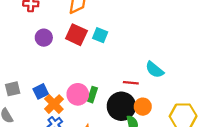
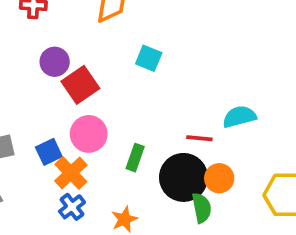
red square: (76, 35) -> (80, 85), moved, turned 30
cyan semicircle: (155, 70) -> (239, 117), turned 126
pink circle: (78, 94) -> (89, 134), moved

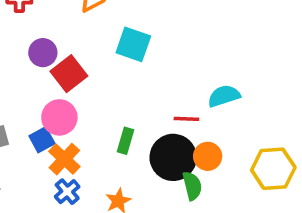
cyan square: (149, 58) -> (133, 44), size x1.4
pink circle: (89, 134) -> (59, 117), moved

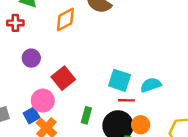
cyan square: (133, 44) -> (120, 80), moved
red square: (69, 74) -> (63, 78), moved

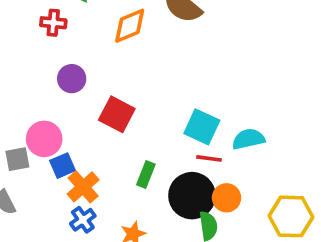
red square: (63, 78) -> (117, 114), turned -30
pink circle: (43, 101) -> (44, 139), moved

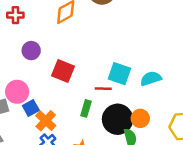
red line: (209, 158) -> (103, 89), moved

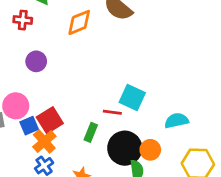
red square: (63, 71) -> (50, 120), moved, turned 30
cyan semicircle: (151, 78) -> (176, 121), moved

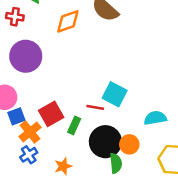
purple circle: (36, 61) -> (26, 56), size x1.6
red square: (50, 120) -> (51, 114), moved

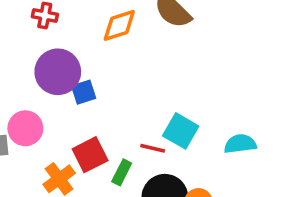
blue square: (16, 116) -> (84, 92), moved
cyan semicircle: (155, 118) -> (240, 144), moved

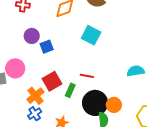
purple circle: (58, 72) -> (32, 36), size x0.6
cyan square: (181, 131) -> (91, 35), moved

